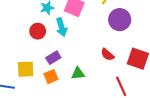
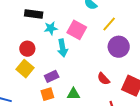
red circle: (38, 31) -> (27, 49), moved
yellow square: (26, 69) -> (25, 69), moved, turned 36

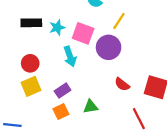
cyan star: (51, 28) -> (57, 27), moved
purple circle: (119, 47) -> (109, 47), moved
yellow square: (25, 69) -> (31, 86), turned 36

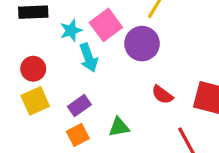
cyan star: (57, 27) -> (71, 31), moved
pink square: (83, 33) -> (106, 25), turned 35

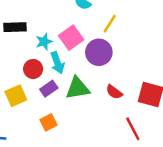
red circle: (33, 69) -> (33, 69), moved
purple rectangle: (79, 106) -> (49, 89), moved
green triangle: (119, 127) -> (78, 88), moved, size x1.5

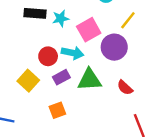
cyan star: (44, 42) -> (61, 18), moved
cyan arrow: (57, 63) -> (73, 53), turned -65
yellow square: (16, 96) -> (28, 81), turned -30

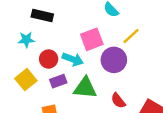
cyan star: (61, 18) -> (26, 40), moved

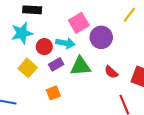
yellow line: (131, 36) -> (129, 15), moved
cyan star: (26, 40) -> (22, 33), size x1.5

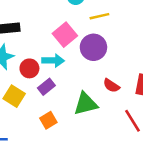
yellow line: (129, 15) -> (99, 16), moved, turned 49
green triangle: (80, 66) -> (86, 104), moved

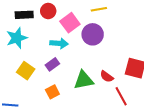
red circle: (29, 68) -> (48, 11), moved
red semicircle: (111, 86) -> (107, 76), moved

